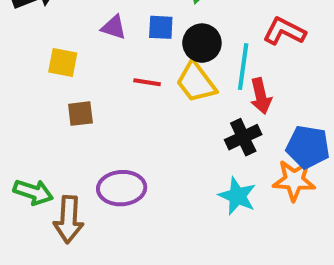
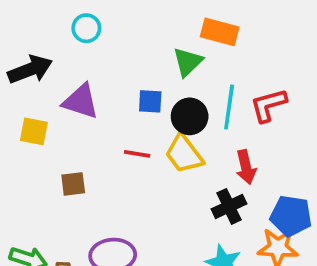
purple triangle: (114, 27) -> (81, 101), moved, size x1.5
red L-shape: (284, 31) -> (268, 105), turned -42
yellow square: (63, 63) -> (34, 131), moved
cyan line: (243, 67) -> (229, 107), moved

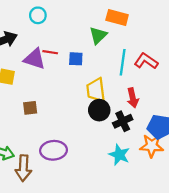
red L-shape: (268, 105) -> (146, 61), turned 50
black circle: (190, 116) -> (99, 110), moved
red line: (137, 154) -> (50, 52), moved
yellow trapezoid: (184, 154) -> (96, 90), turned 30

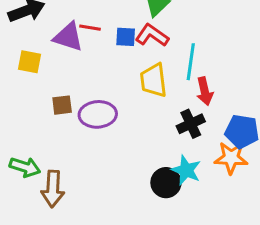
red L-shape: (146, 61) -> (152, 35), moved
cyan line: (123, 62) -> (191, 62), moved
black circle: (99, 110) -> (166, 183), moved
purple ellipse: (54, 150) -> (98, 114), moved

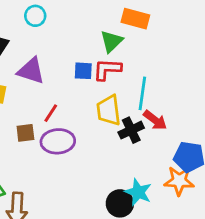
red line: (90, 28) -> (51, 113), moved, turned -66
red L-shape: (152, 35) -> (107, 69), turned -32
red arrow: (205, 91) -> (155, 120), turned -40
black cross: (191, 124) -> (131, 130), moved

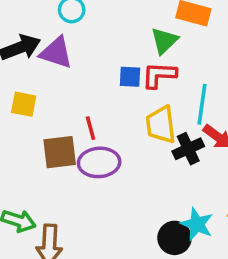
purple triangle: (31, 71) -> (56, 53), moved
red line: (51, 113) -> (91, 128), turned -48
brown square: (25, 133) -> (60, 152), size x1.5

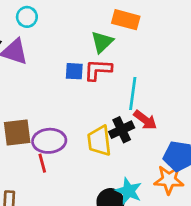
yellow trapezoid: (161, 125) -> (99, 141), moved
red line: (91, 128) -> (42, 163), moved

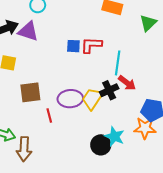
green triangle: (102, 42) -> (148, 23), moved
purple ellipse: (49, 141) -> (70, 99), moved
yellow trapezoid: (99, 141) -> (92, 99), turned 40

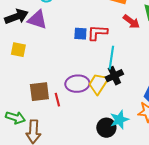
cyan line: (118, 63) -> (111, 58), moved
red arrow: (127, 83) -> (131, 22), moved
brown square: (30, 92) -> (39, 92), moved
cyan star: (114, 136) -> (119, 120), turned 30

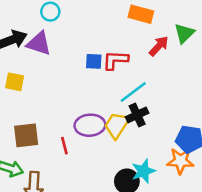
red arrow: (131, 22) -> (159, 46), turned -84
cyan line: (111, 58) -> (133, 92), turned 45
brown square: (39, 92) -> (26, 135), moved

